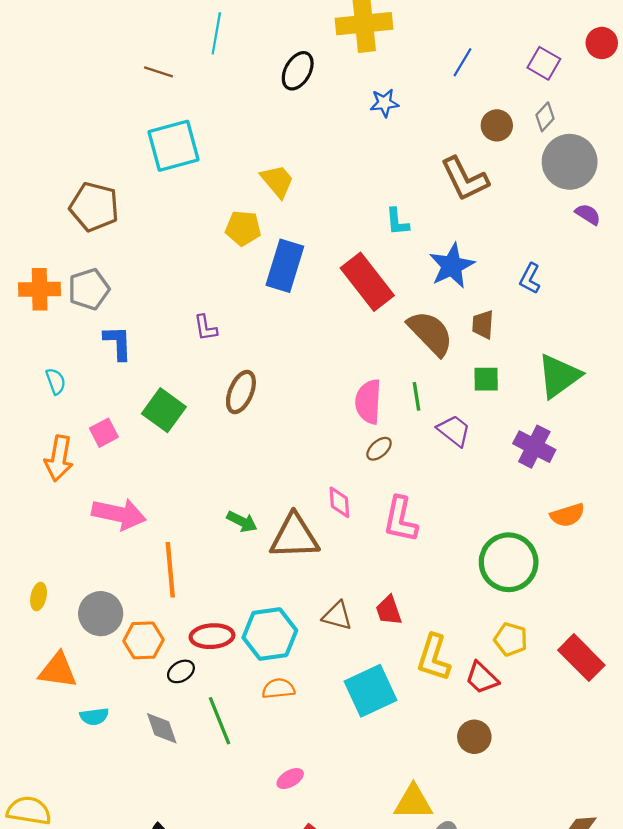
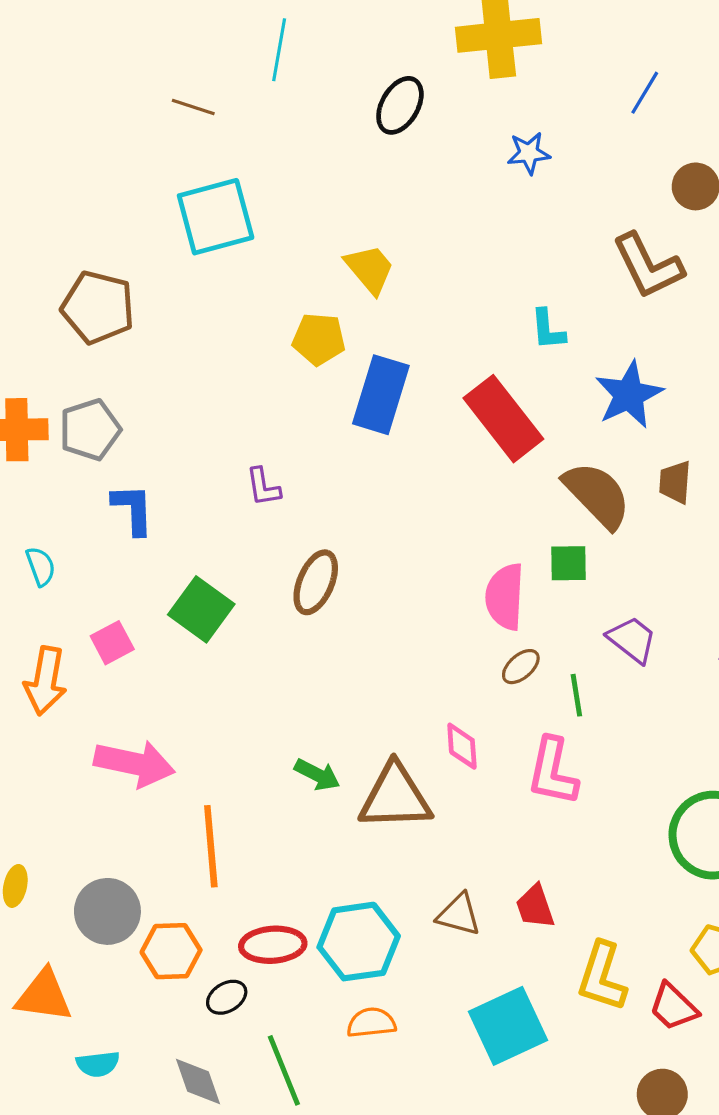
green square: (486, 379) -> (568, 563), moved
green line: (417, 396) -> (576, 695), moved

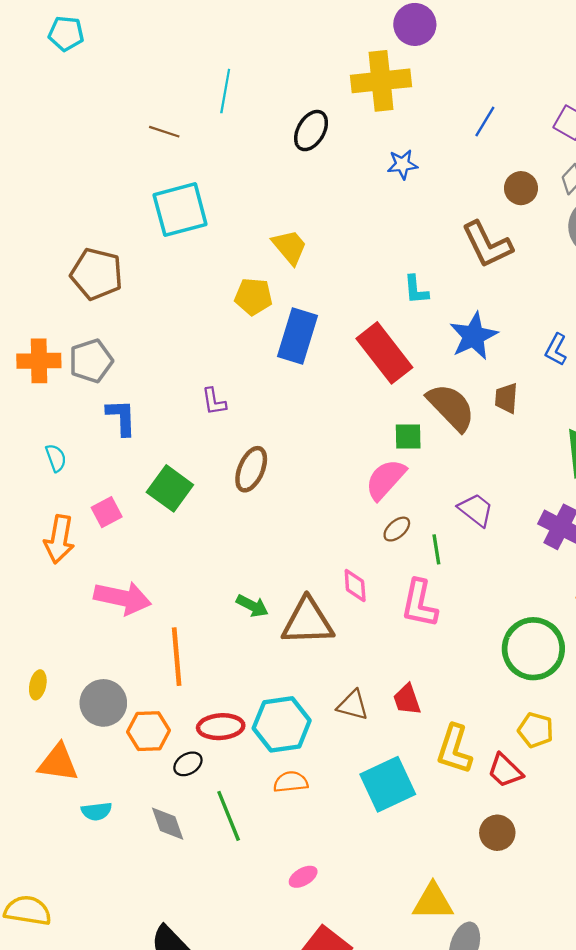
green square: (568, 563) -> (408, 436), moved
pink semicircle: (505, 597) -> (386, 479), turned 39

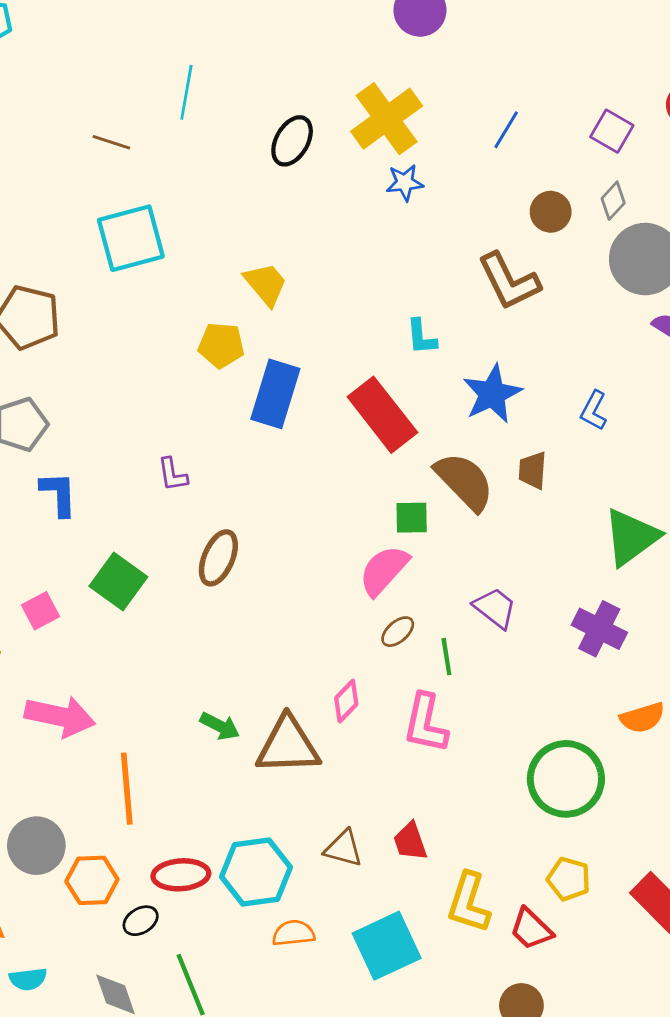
yellow cross: (381, 81) -> (387, 119), moved, turned -30
pink diamond: (355, 586) -> (346, 701), turned 48
orange semicircle: (291, 782) -> (293, 933), moved

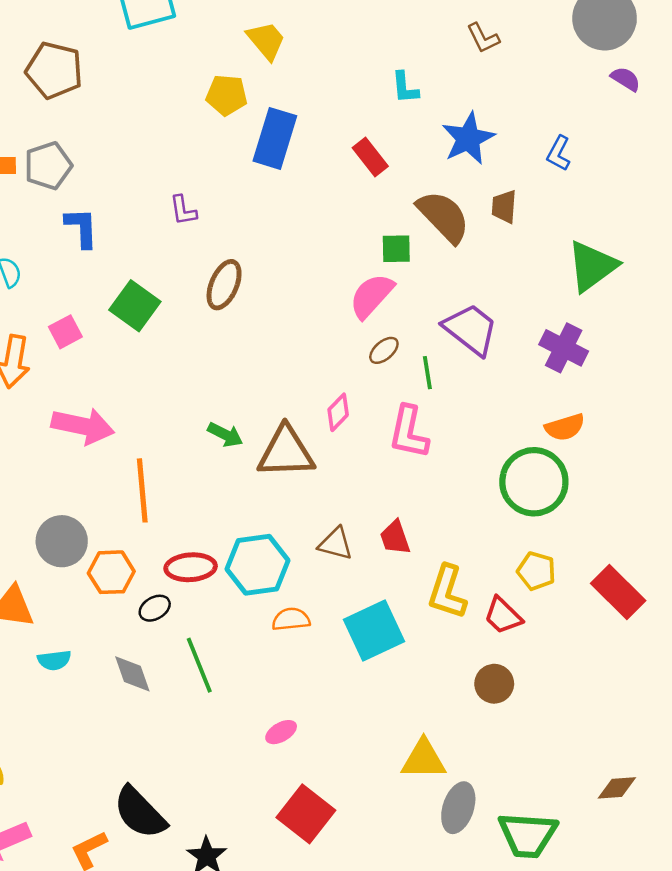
brown L-shape: (509, 281) -> (483, 38), size x0.6
red rectangle: (382, 415) -> (370, 157), size x0.6
purple trapezoid: (495, 608) -> (471, 329), size x1.4
orange semicircle: (642, 718) -> (565, 427), moved

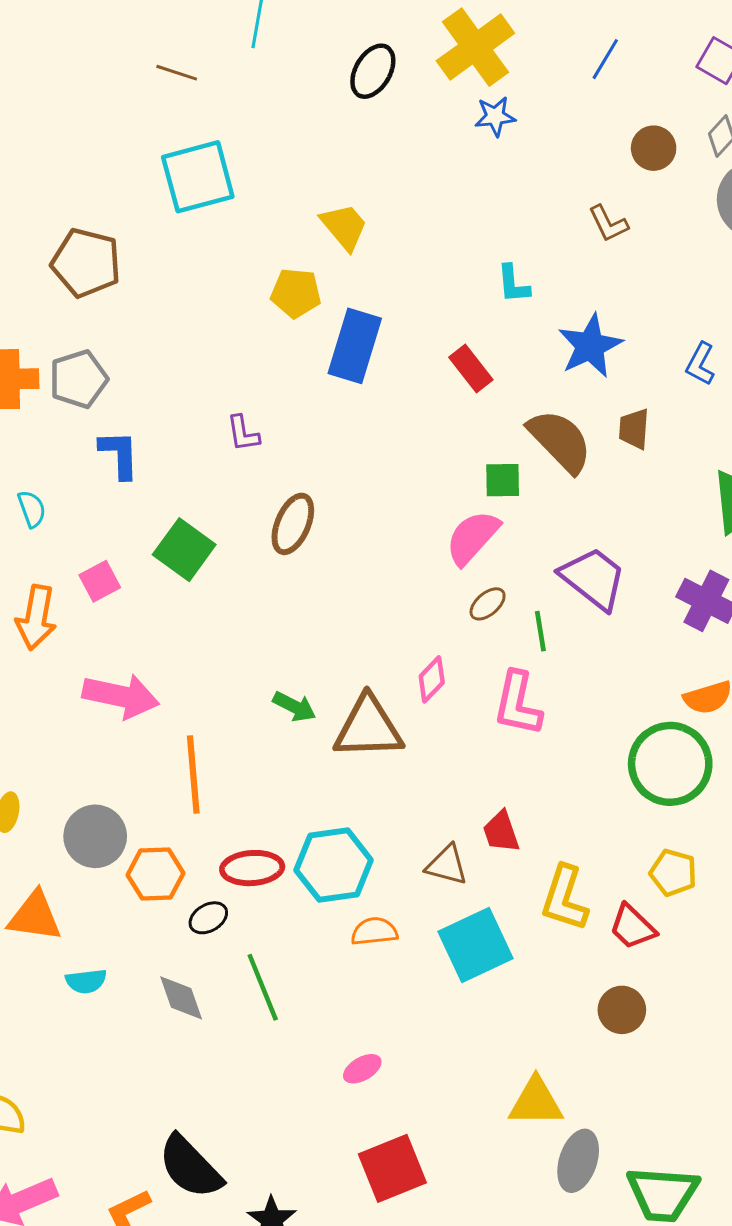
brown triangle: (336, 544) -> (447, 865), moved
red square: (306, 814) -> (392, 1168), turned 30

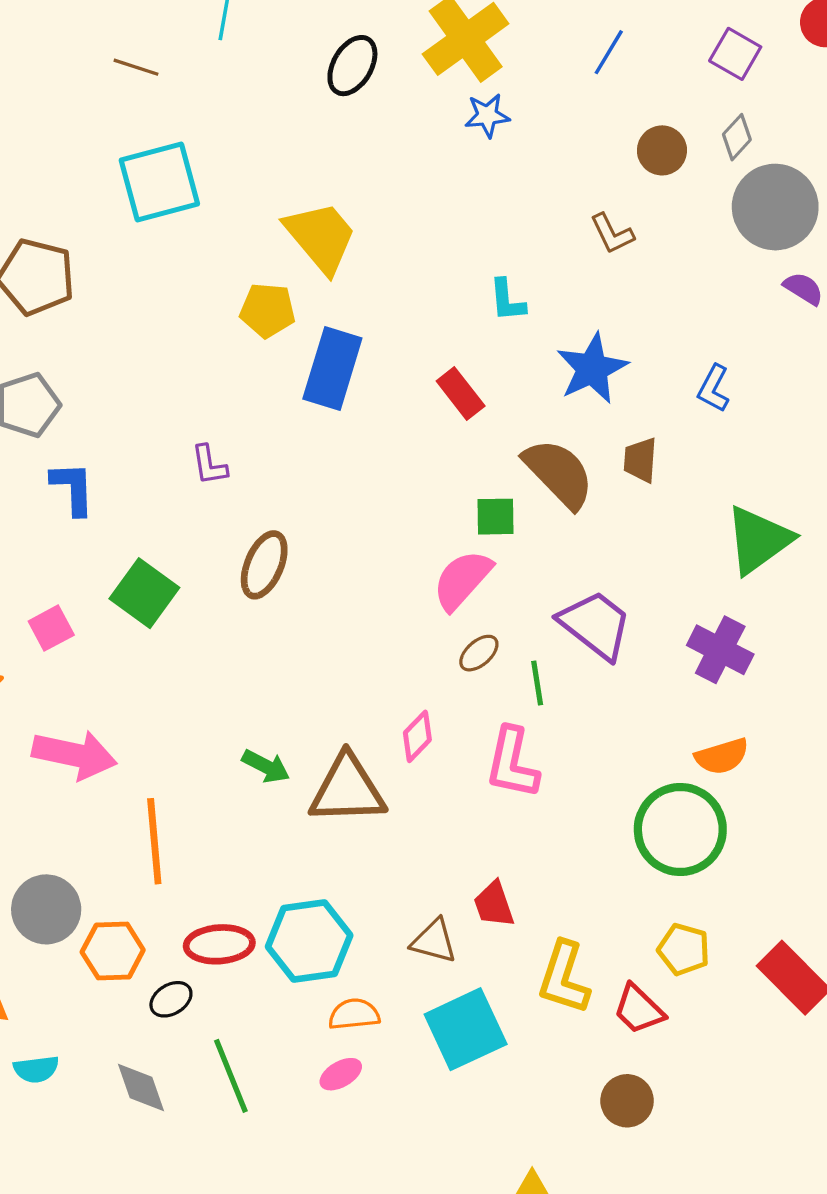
yellow trapezoid: (344, 227) -> (321, 237), size x1.4
pink ellipse: (362, 1069) -> (341, 1074), moved

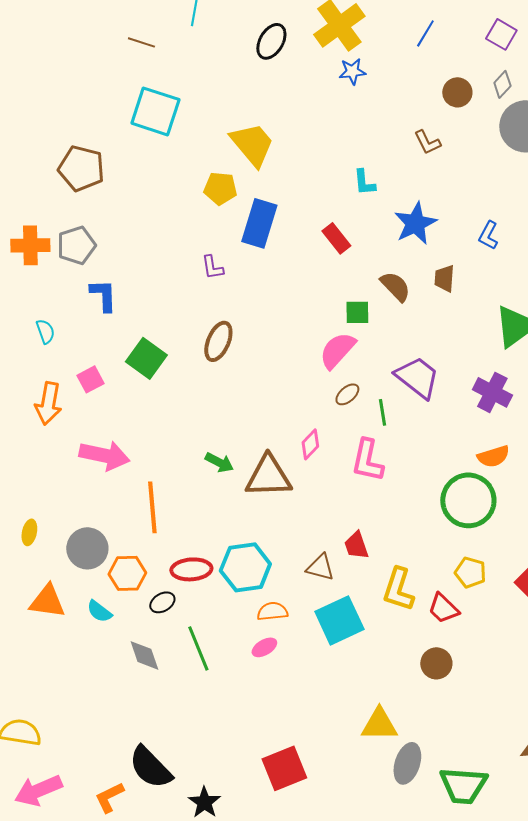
cyan square: (159, 182) -> (155, 111), turned 33
purple L-shape: (209, 465) -> (212, 267), moved
brown semicircle: (559, 473) -> (395, 286), size x0.7
cyan semicircle: (36, 1069) -> (99, 611), moved, turned 44

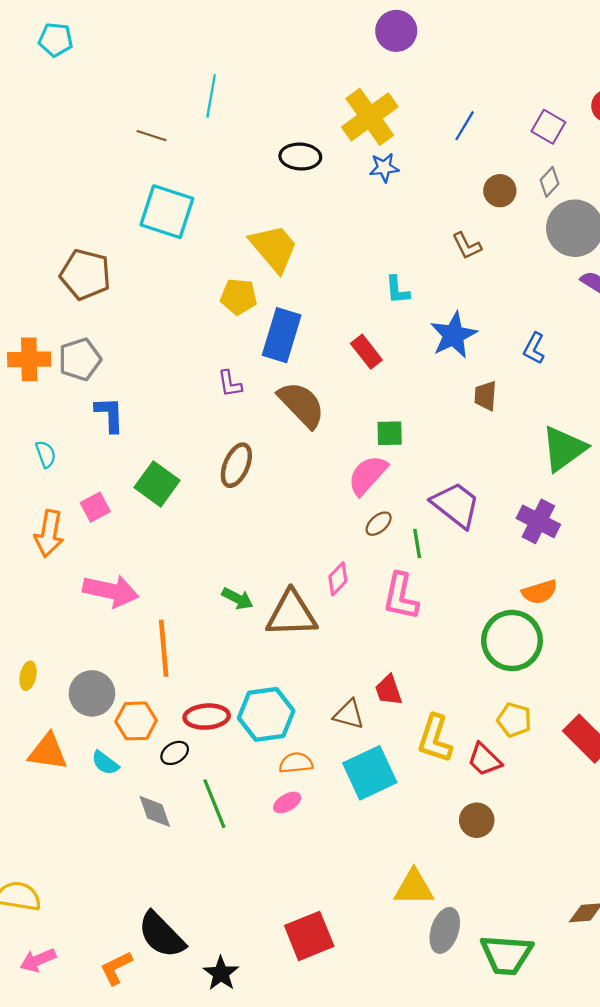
black ellipse: (271, 41) -> (300, 157), moved, turned 63
brown semicircle: (395, 286) -> (301, 405), moved, size x1.4
pink arrow: (38, 790) -> (38, 960), size x0.7

